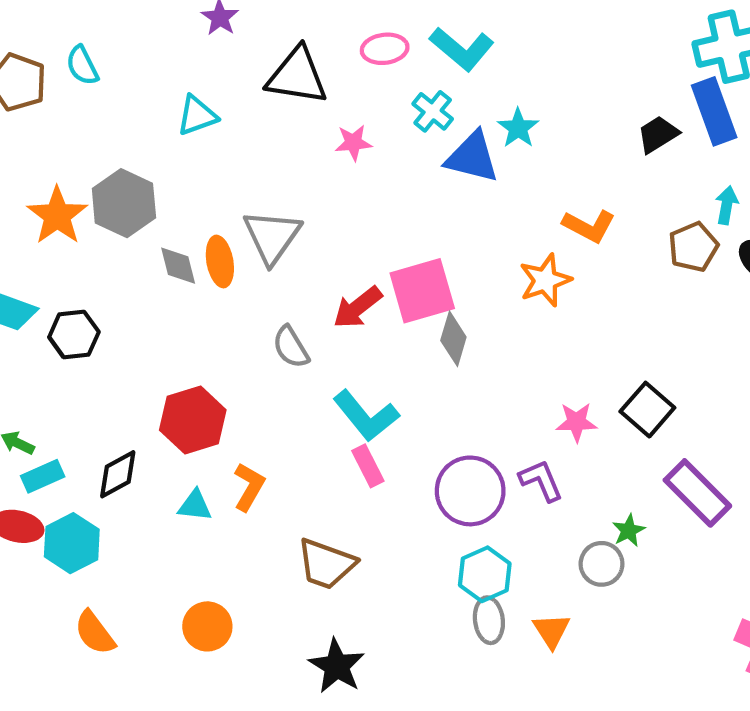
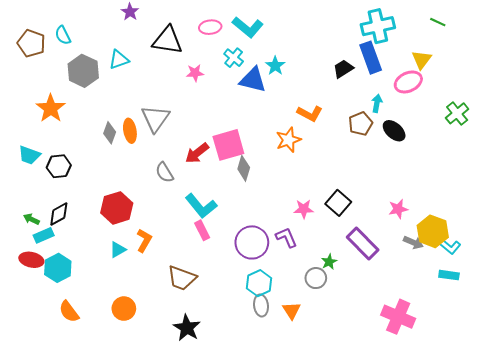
gray hexagon: (124, 203) -> (83, 71), moved
gray diamond: (178, 266) -> (110, 133), turned 35
black diamond: (118, 474) -> (59, 214), moved
cyan triangle: (195, 506) -> (118, 250), turned -36

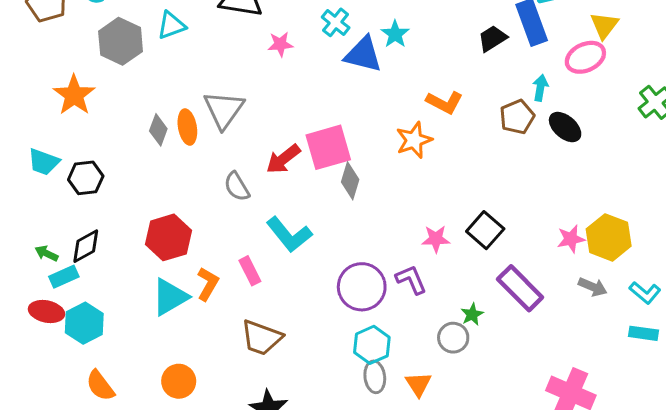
pink rectangle: (202, 230) -> (250, 271), moved
yellow hexagon: (433, 231) -> (609, 237), moved
cyan triangle: (118, 250) -> (170, 297), size x1.6

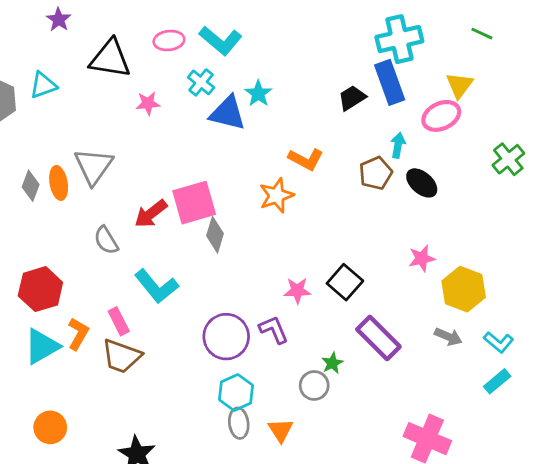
pink star: (571, 239) -> (422, 258), moved
cyan rectangle: (644, 333) -> (497, 381), turned -48
brown trapezoid: (261, 338) -> (121, 356), moved

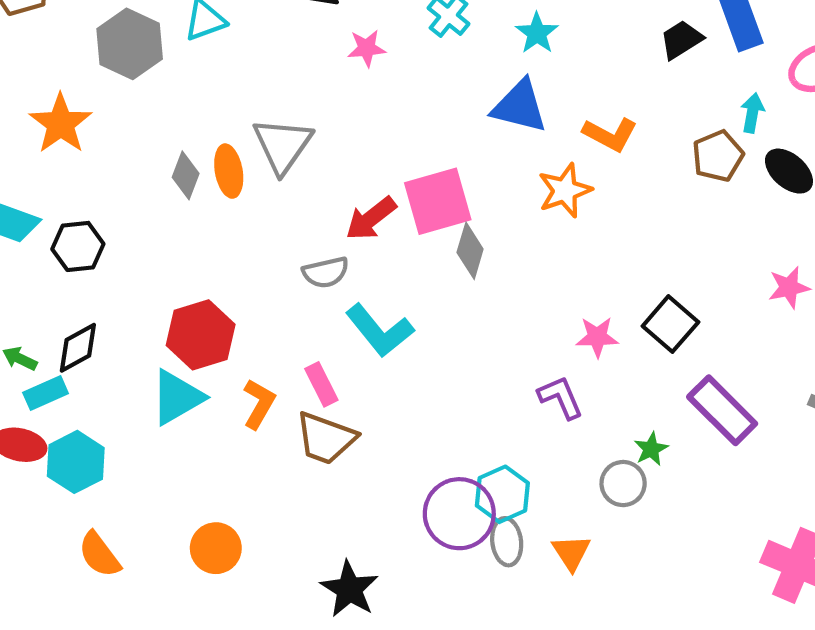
blue triangle: (228, 113) -> (520, 106), moved
gray semicircle: (106, 240) -> (326, 272), moved, turned -72
purple circle: (226, 337) -> (459, 514), moved
cyan triangle: (42, 346) -> (177, 397), moved

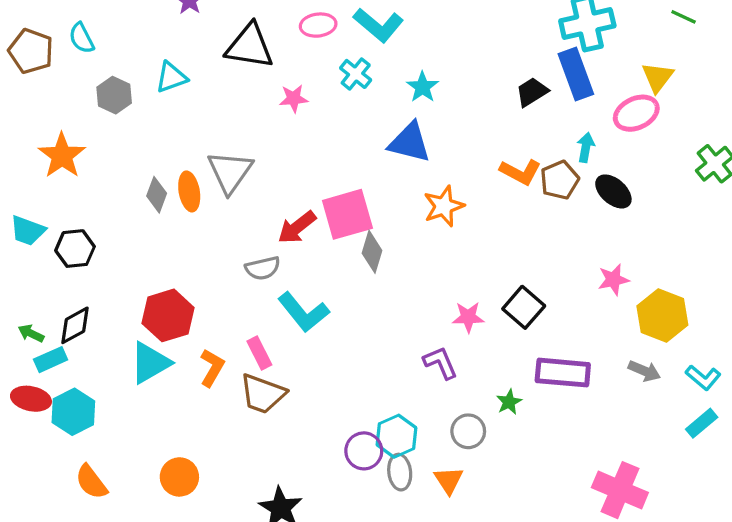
gray hexagon: (130, 44) -> (114, 95), size x0.7
orange L-shape: (610, 134) -> (520, 172), moved
purple rectangle: (722, 410) -> (563, 373), turned -40
gray circle: (623, 484) -> (468, 431), moved
purple circle: (459, 514) -> (364, 451), size x0.7

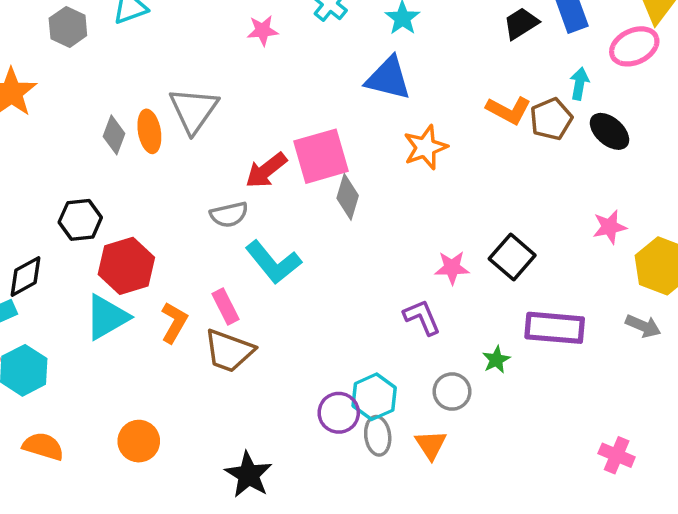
black hexagon: (75, 249) -> (80, 220), moved
orange semicircle: (91, 482) -> (43, 446), turned 144
pink cross: (620, 490) -> (617, 455), size x0.6

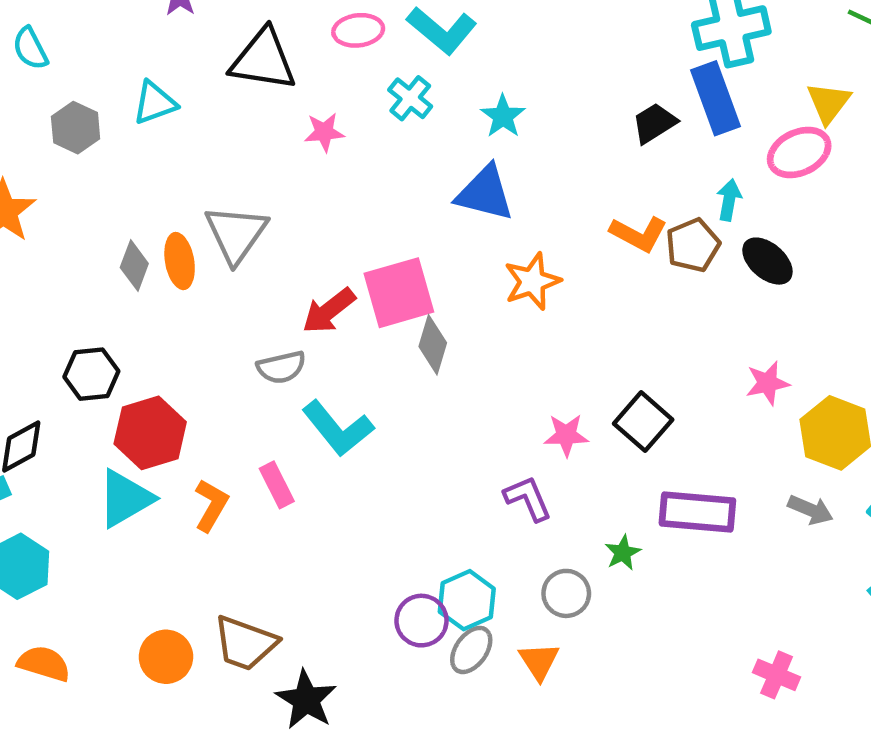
brown trapezoid: (229, 351) -> (245, 643), moved
gray ellipse: (378, 436) -> (471, 650), turned 42

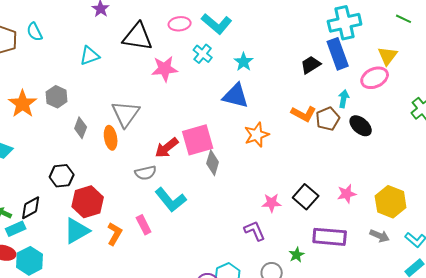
gray hexagon: (76, 128) -> (57, 97), moved
pink star: (324, 132) -> (165, 69), size x1.5
orange ellipse: (180, 261) -> (111, 138), moved
pink star: (767, 383) -> (347, 194), moved

